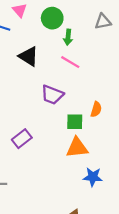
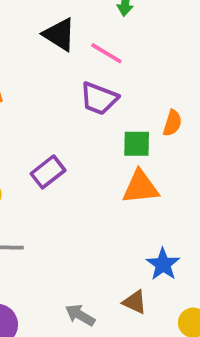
pink line: (70, 62) -> (106, 53), moved
blue star: (93, 177) -> (163, 264), moved, turned 30

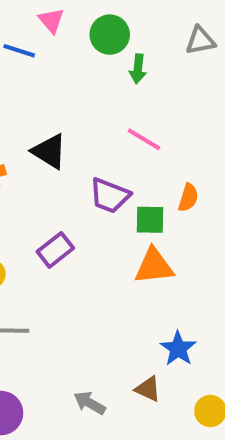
black triangle: (59, 34) -> (49, 151), moved
pink line: (106, 53) -> (144, 139), moved
purple trapezoid: (99, 99) -> (110, 196), moved

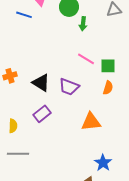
black triangle: (49, 151) -> (41, 83), moved
green square: (150, 220) -> (108, 66), moved

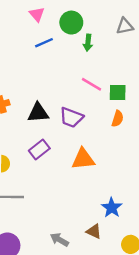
blue line: (24, 15) -> (44, 43), moved, turned -42
black triangle: (41, 83) -> (38, 113), turned -36
orange triangle: (91, 122) -> (83, 159), moved

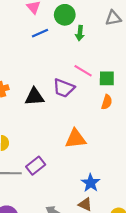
purple trapezoid: (71, 117) -> (64, 88), moved
purple rectangle: (39, 149) -> (36, 166), moved
blue star: (112, 208) -> (91, 183), moved

